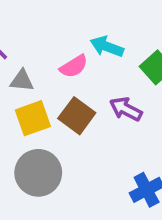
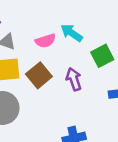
purple arrow: (126, 109) -> (74, 79), turned 30

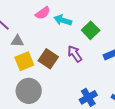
pink semicircle: (45, 41) -> (43, 13), moved

